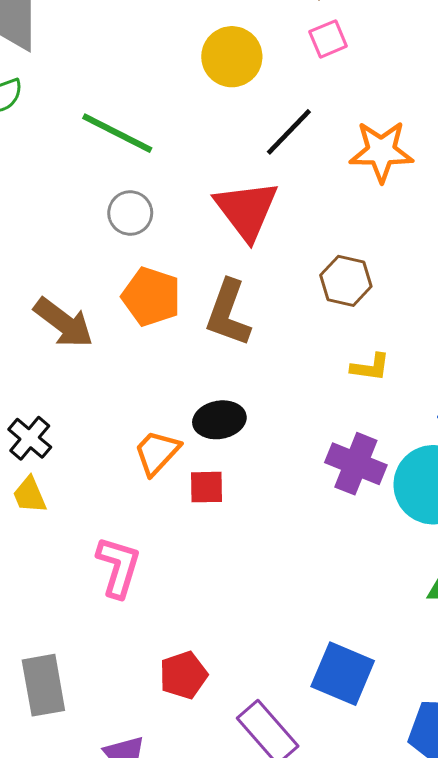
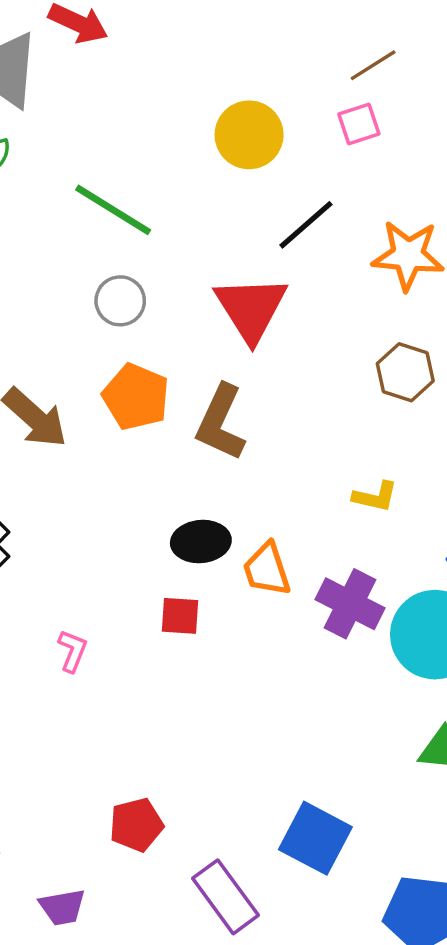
brown hexagon: (346, 281) -> (405, 372), moved
orange trapezoid: (157, 452) -> (267, 569), moved, turned -66
pink L-shape: (118, 567) -> (73, 651), moved, size x0.6

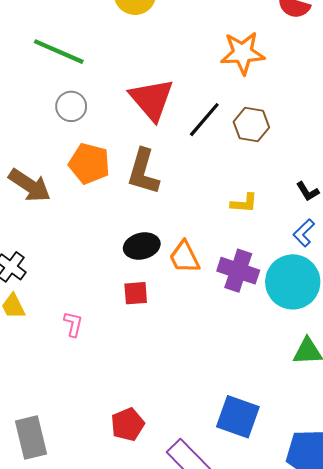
black line: (306, 225) -> (204, 120), moved

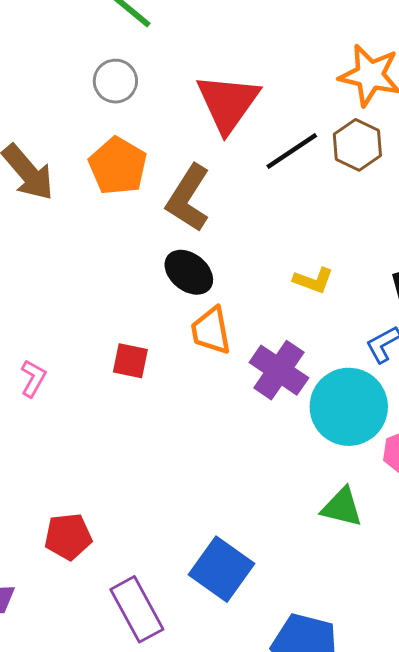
brown hexagon: (251, 125) -> (357, 145), moved
black ellipse: (142, 246) -> (189, 272), moved, turned 36

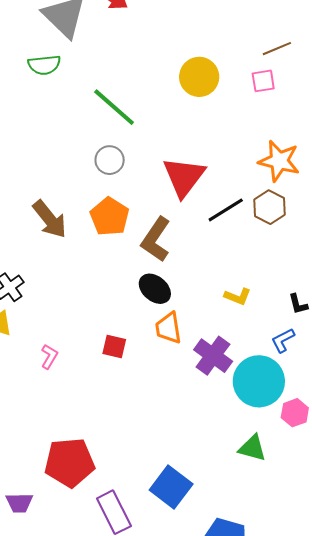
red pentagon: (68, 536) -> (70, 462), size x1.6

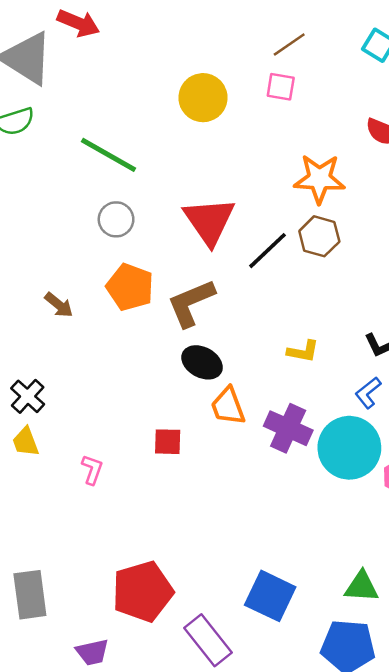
pink square: (263, 81) -> (281, 87), turned 30
brown arrow: (50, 219) -> (59, 305), size x0.6
brown L-shape: (156, 239) -> (191, 303), turned 45
green triangle: (252, 448) -> (362, 587), moved

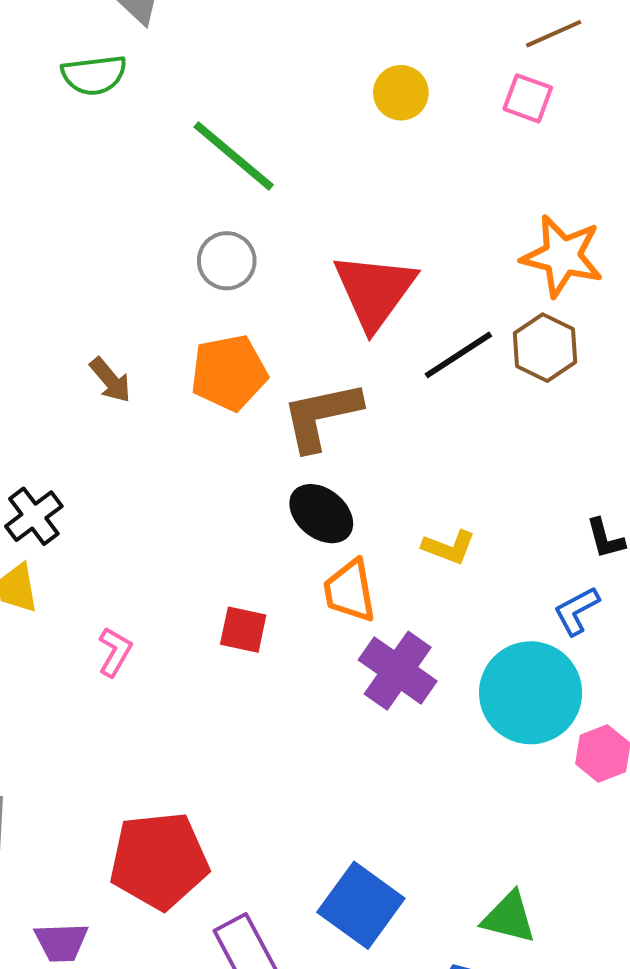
yellow circle: (203, 98) -> (401, 93), size x0.7
orange pentagon: (130, 287) -> (229, 373), turned 30
yellow L-shape: (303, 351) -> (449, 547), moved
purple cross: (288, 428) -> (398, 671), moved

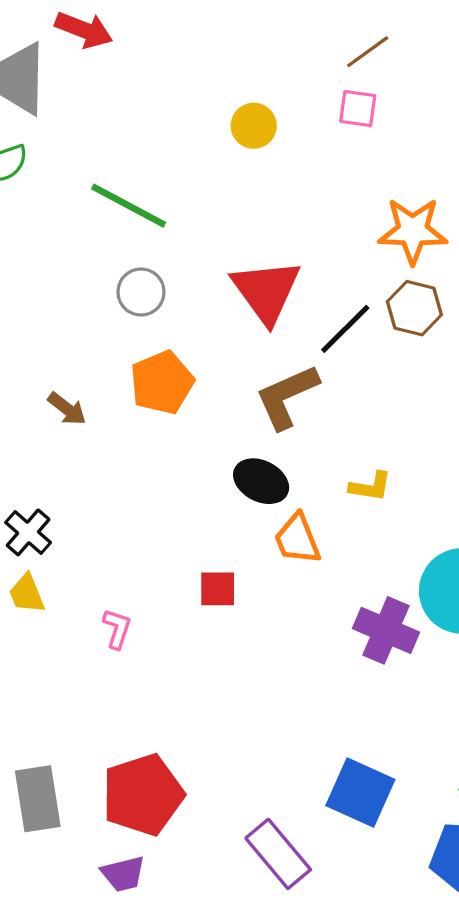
brown L-shape: (321, 416) -> (287, 397), moved
purple cross: (398, 671) -> (386, 630), moved
red pentagon: (159, 861) -> (143, 795), moved

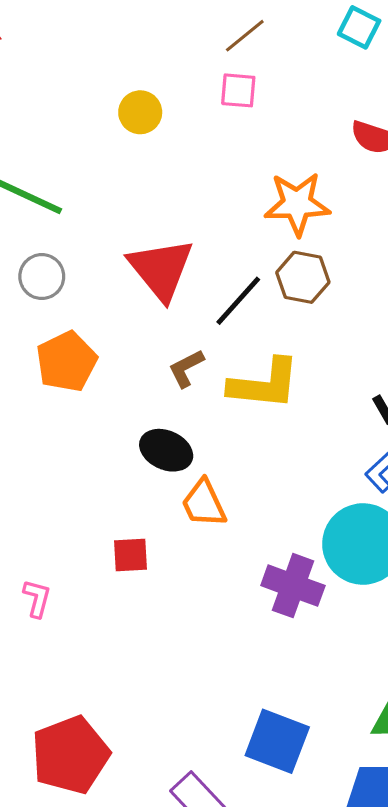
brown L-shape: (287, 397) -> (186, 368), size x0.6
yellow L-shape: (370, 487) -> (264, 384), moved, size x1.8

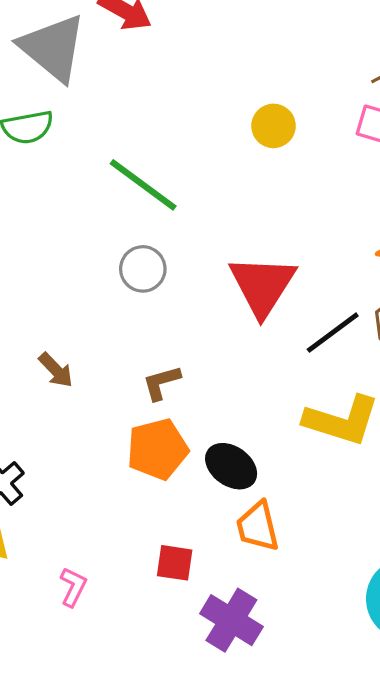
orange pentagon: (67, 362) -> (158, 449), moved
brown L-shape: (186, 368) -> (161, 383), moved
purple cross: (293, 586) -> (231, 620), moved

